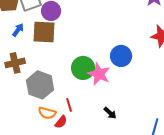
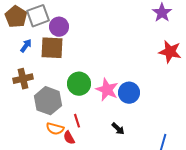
blue circle: (121, 56) -> (129, 93), moved
green circle: (83, 68) -> (79, 84), moved
red semicircle: (61, 122) -> (69, 138), turned 112

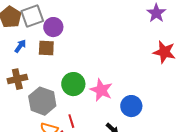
brown square: (52, 48) -> (46, 48), size x0.7
blue circle: (129, 93) -> (131, 106), moved

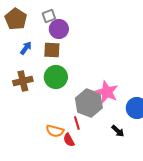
gray square: (32, 16) -> (49, 16), moved, size x0.6
green circle: (73, 84) -> (56, 77), moved
gray hexagon: (42, 101) -> (89, 103), moved

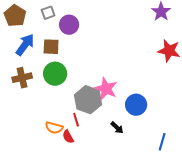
purple circle: (59, 29) -> (69, 25), moved
blue arrow: (26, 48) -> (25, 45), size x1.6

